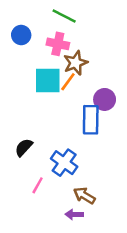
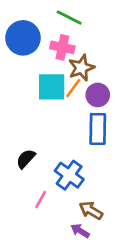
blue circle: (21, 35) -> (23, 38), size x1.6
purple circle: (105, 99) -> (98, 95), moved
purple arrow: (74, 214) -> (80, 231), turned 30

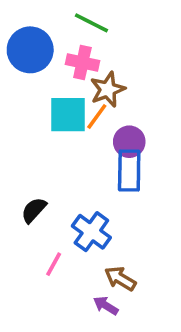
purple circle: (98, 95) -> (129, 142), moved

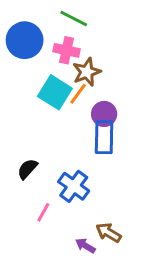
cyan square: (68, 115) -> (55, 92), turned 32
brown arrow: (120, 279) -> (108, 233), moved

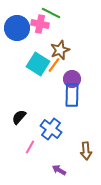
pink cross: (66, 50) -> (40, 24), moved
brown arrow: (108, 233) -> (86, 151), moved, turned -126

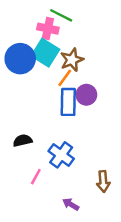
blue circle: (17, 28) -> (20, 59), moved
cyan square: (38, 64) -> (45, 53), moved
blue rectangle: (72, 95) -> (68, 102), moved
black semicircle: (19, 117) -> (23, 140), turned 35

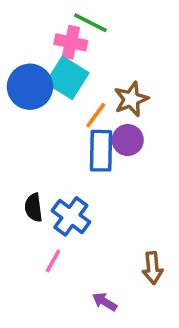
brown star: (72, 60) -> (131, 99), moved
black semicircle: (23, 140) -> (34, 208), turned -84
blue cross: (61, 155) -> (71, 216), moved

